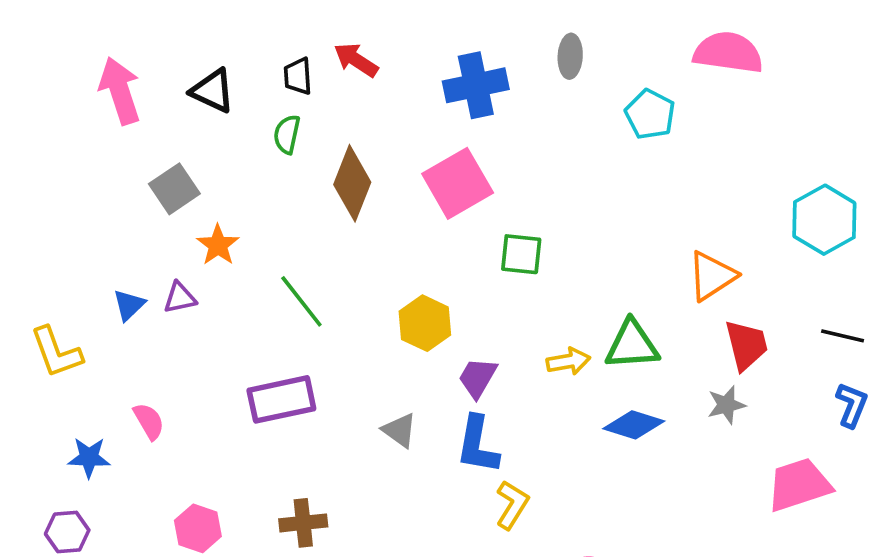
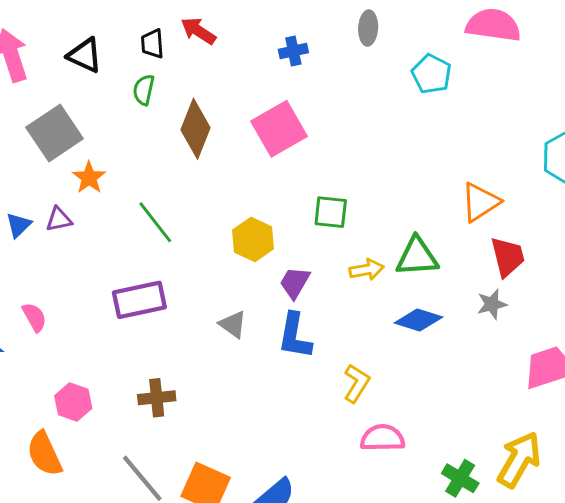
blue cross: (476, 85) -> (293, 51), size x0.6
gray square: (174, 189) -> (55, 133), size x1.4
green square: (521, 254) -> (331, 212), moved
yellow L-shape: (512, 505) -> (357, 383), moved

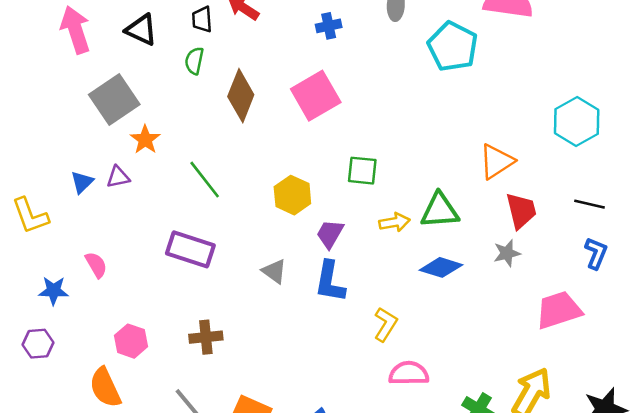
cyan pentagon: (431, 74) -> (453, 47), size x1.4
purple rectangle: (139, 300) -> (190, 249), turned 30

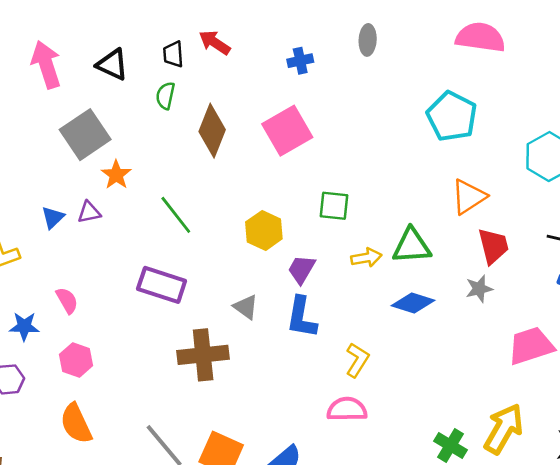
cyan pentagon: (453, 47) -> (452, 116), moved
brown cross: (206, 337) -> (203, 355), moved, size x1.5
pink hexagon: (131, 341) -> (76, 360), moved
pink semicircle: (409, 373) -> (347, 409), moved

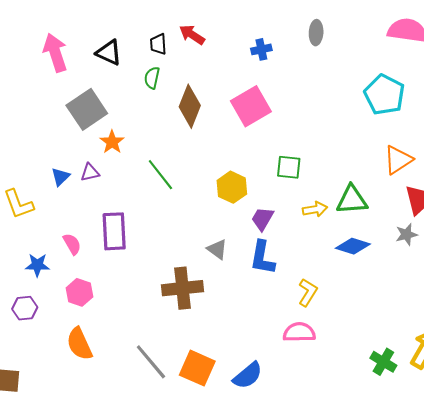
purple rectangle: (162, 285) -> (114, 231), moved, turned 69

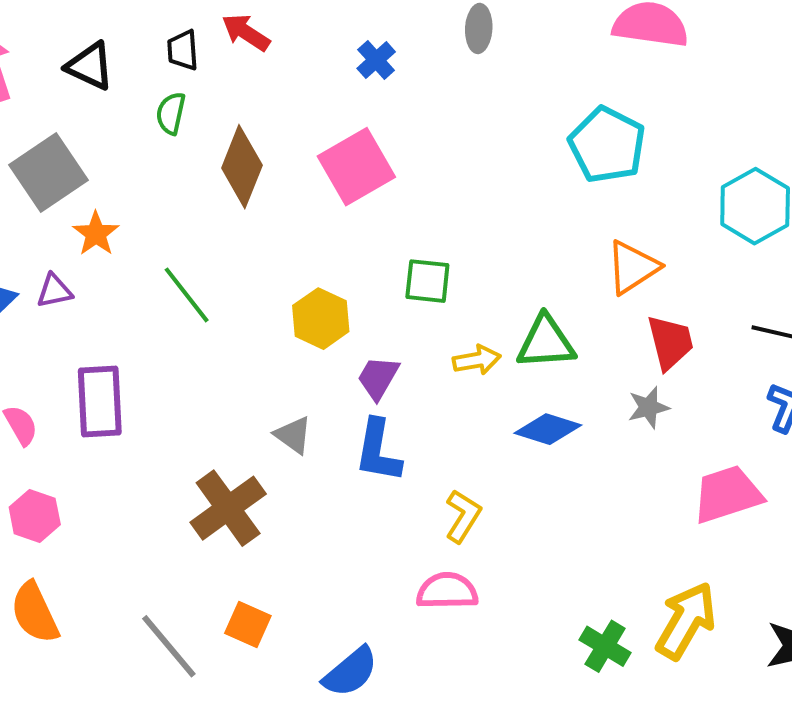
blue cross: (261, 49) -> (376, 60), turned -30
brown cross: (182, 288) -> (228, 508), turned -30
orange square: (197, 368) -> (248, 625), moved, size x0.7

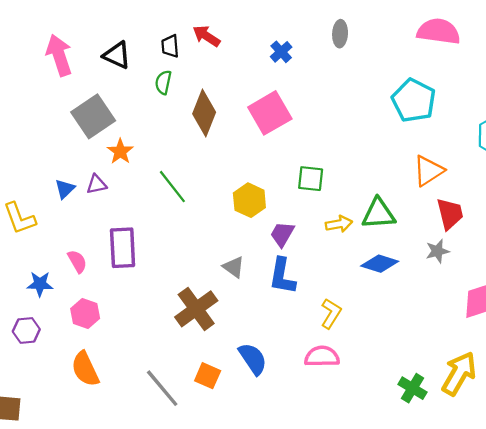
blue semicircle: (350, 672) -> (253, 359), moved, turned -84

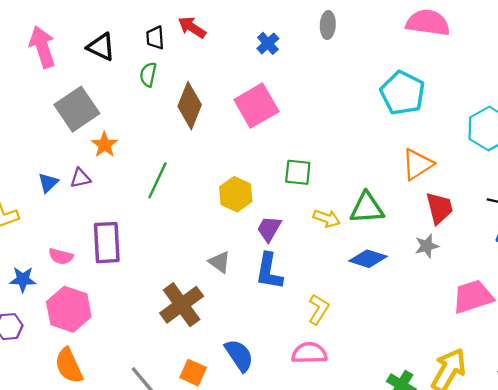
green line: (172, 187) -> (157, 180), turned 63
yellow arrow: (339, 224) -> (327, 218), turned 30
pink semicircle: (77, 261) -> (61, 256), turned 135
pink hexagon: (85, 313) -> (69, 309), size x1.5

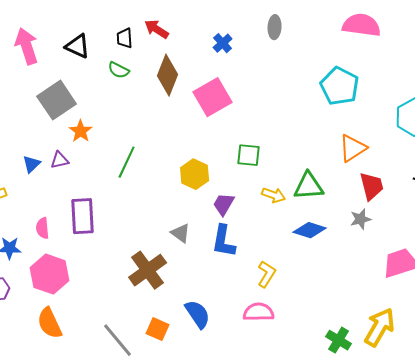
green semicircle: (148, 75) -> (119, 70), turned -75
brown diamond: (190, 106) -> (168, 75), moved
pink semicircle: (61, 256) -> (43, 228), turned 70

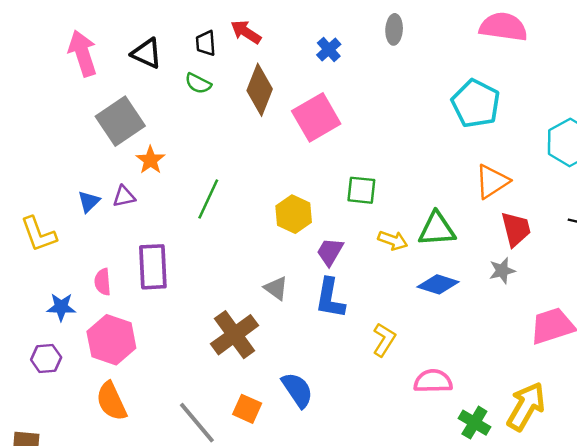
pink semicircle: (259, 312) -> (433, 381), moved

